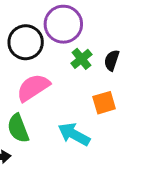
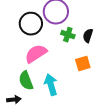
green cross: (81, 59) -> (68, 35), turned -32
cyan arrow: (74, 134) -> (51, 85), moved, turned 45

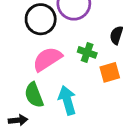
green cross: (68, 35) -> (87, 52), moved

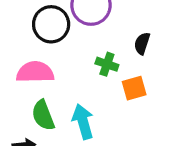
pink semicircle: (47, 59) -> (35, 72), moved, turned 32

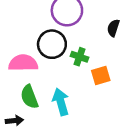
black circle: (51, 24) -> (52, 44), moved
black semicircle: (142, 43) -> (113, 28), moved

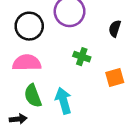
black circle: (52, 44) -> (29, 26), moved
orange square: (101, 76) -> (115, 77), moved

